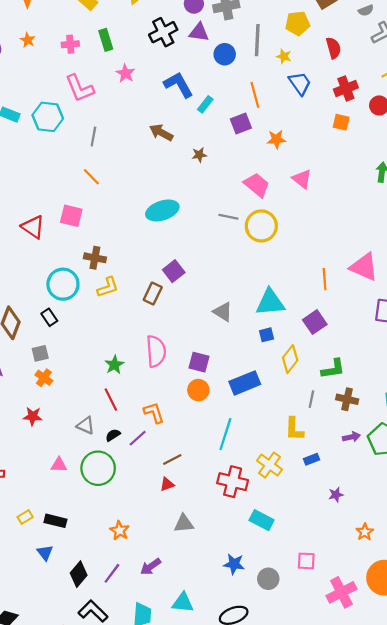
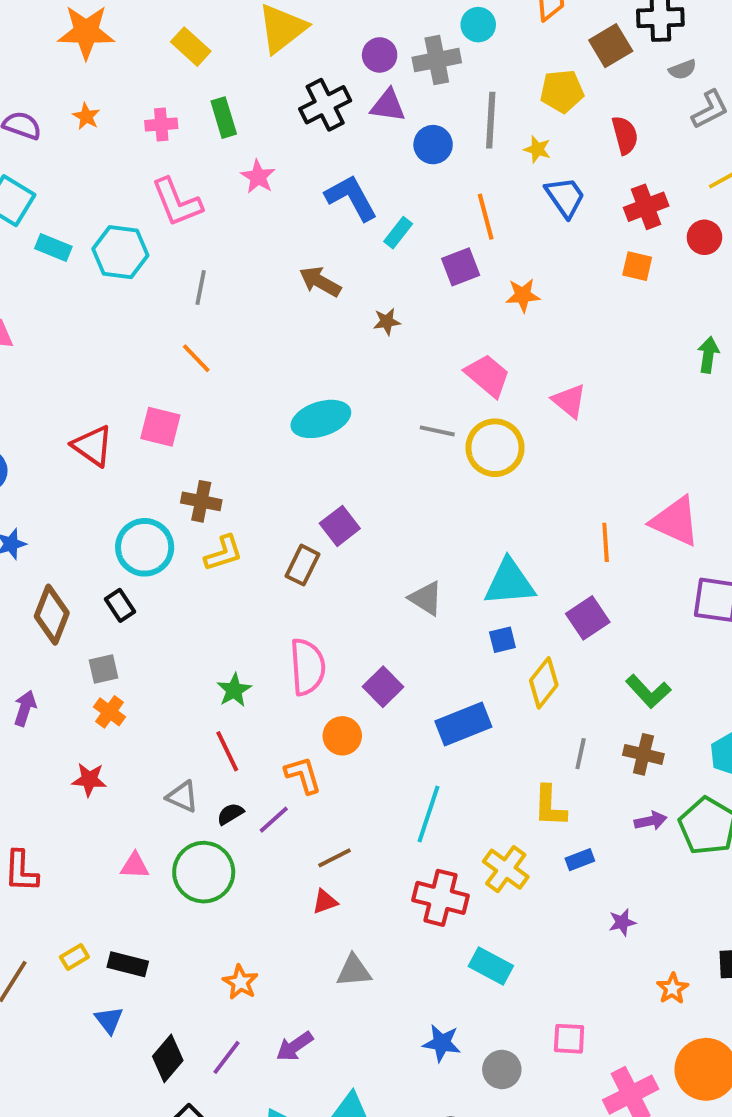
pink triangle: (302, 179) -> (569, 401), moved
purple square: (199, 362) -> (383, 687), turned 30
green L-shape: (333, 369) -> (648, 691), moved, turned 55
orange circle: (198, 390) -> (342, 736), moved

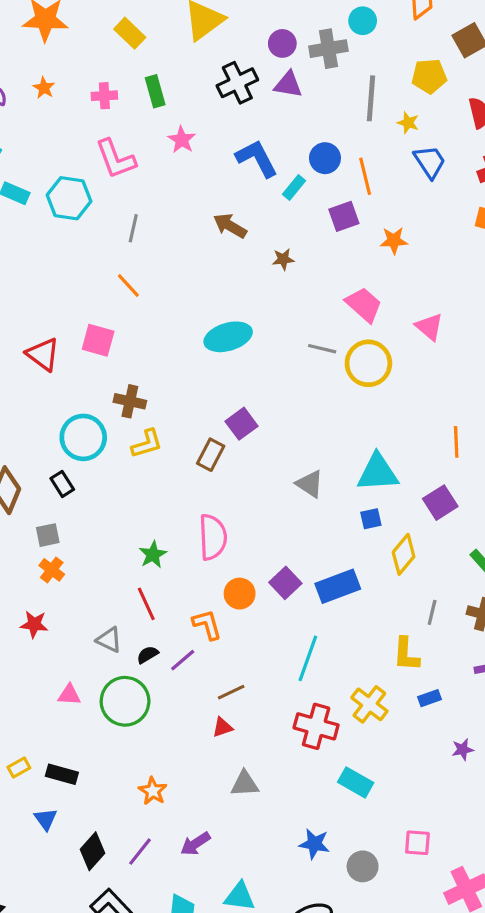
blue circle: (433, 145) -> (325, 158), moved
purple square: (383, 687) -> (285, 583), moved

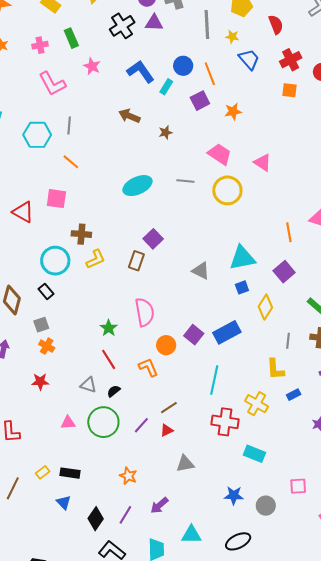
cyan hexagon: (69, 198) -> (37, 135), moved
gray line: (322, 349) -> (185, 181), moved
purple line: (183, 660) -> (141, 425), moved

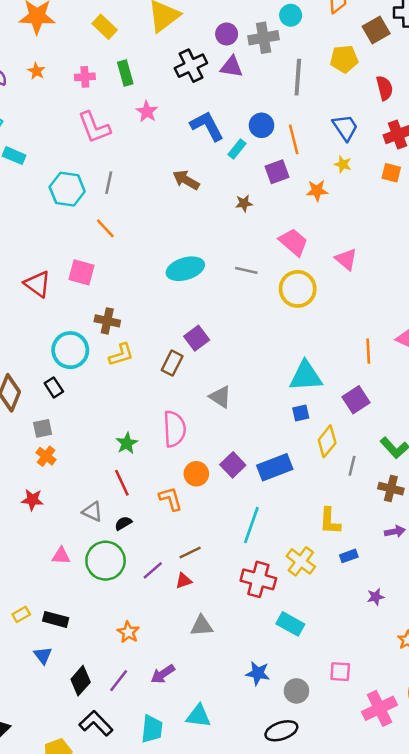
yellow star: (232, 37) -> (343, 164), moved
brown star: (165, 132) -> (244, 203), moved
gray triangle: (201, 271) -> (220, 397), moved
gray line: (288, 341) -> (352, 466), moved
black ellipse: (238, 541) -> (281, 731), moved

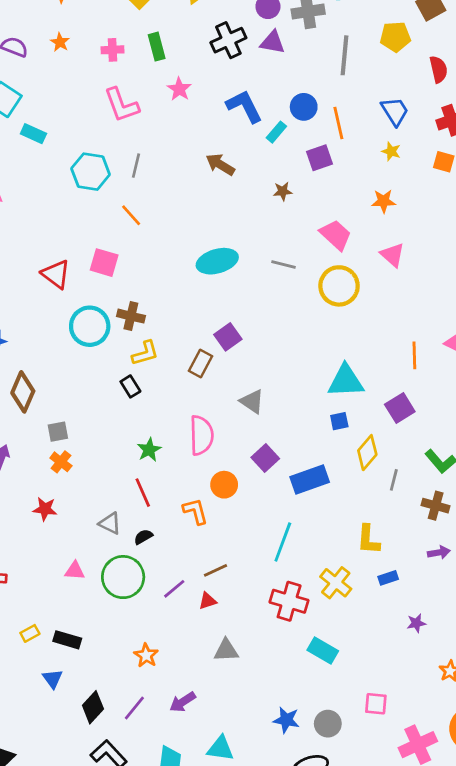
orange star: (317, 191) -> (384, 201), moved
cyan circle: (70, 350) -> (90, 326), moved
black rectangle: (54, 387) -> (130, 386), moved
purple square: (233, 465) -> (265, 458), moved
blue star: (258, 673) -> (286, 720), moved

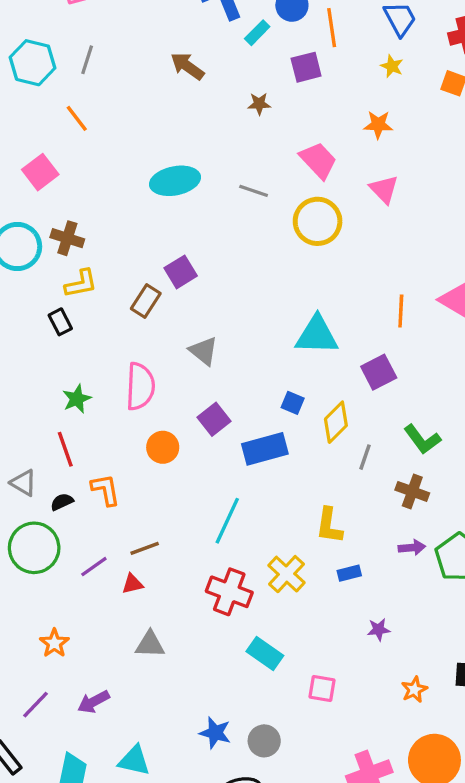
pink square: (104, 263) -> (40, 172), turned 32
blue square: (339, 421) -> (293, 403), moved, turned 30
orange L-shape: (195, 511) -> (106, 490), moved
pink square: (376, 704) -> (322, 689), moved

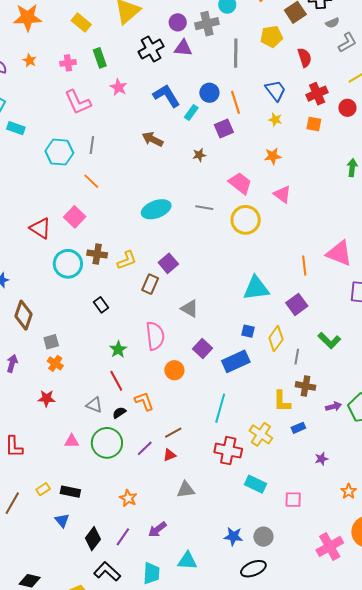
yellow L-shape: (81, 284) -> (127, 260), moved
brown cross: (412, 491) -> (305, 386), moved

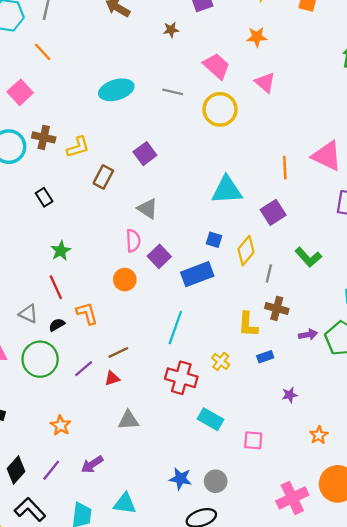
purple square: (168, 263) -> (145, 154), moved
pink semicircle: (155, 336) -> (133, 241), moved, size x0.7
yellow cross: (261, 434) -> (221, 361), size x0.7

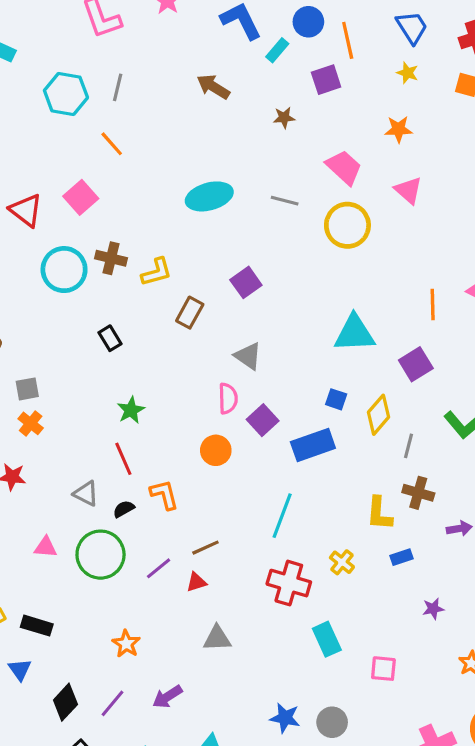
cyan rectangle: (211, 419) -> (327, 639), turned 35

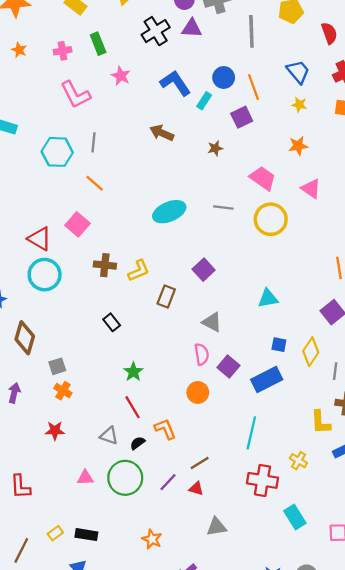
cyan circle: (64, 270) -> (45, 275), moved
cyan triangle: (354, 333) -> (268, 298), moved, size x0.7
red triangle: (196, 582) -> (196, 488), turned 42

